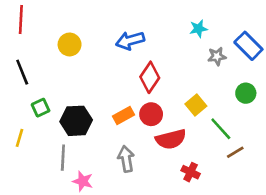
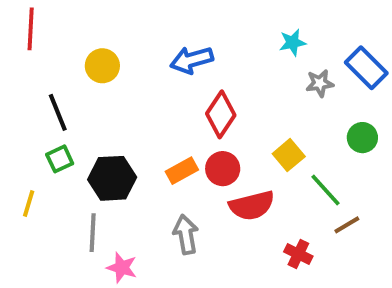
black line: (22, 72) -> (58, 112), moved
red cross: (191, 172) -> (298, 254), moved

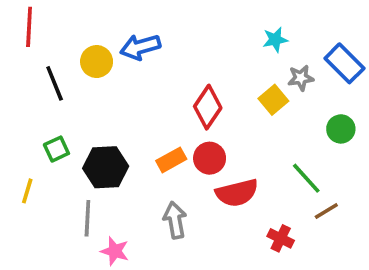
blue arrow: (192, 60) -> (140, 47), moved
black line: (58, 112) -> (55, 83), moved
yellow square: (289, 155) -> (273, 100), moved

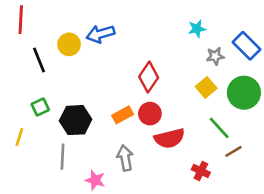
yellow square: (273, 100) -> (206, 87), moved
green circle: (341, 129) -> (244, 93), size x1.6
pink star: (115, 251) -> (95, 180), moved

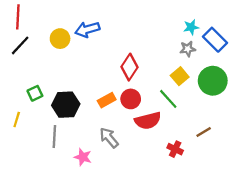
cyan star: (197, 29) -> (191, 27), moved
black line: (39, 60) -> (20, 45), moved, turned 65
green line: (219, 128) -> (168, 99), moved
gray arrow: (125, 158) -> (109, 138), turned -30

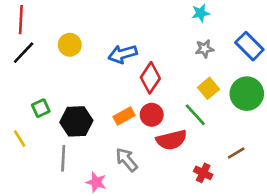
cyan star: (191, 27) -> (201, 13), moved
blue arrow: (87, 29) -> (123, 54), moved
gray star: (188, 49) -> (205, 49), moved
yellow line: (17, 119) -> (20, 139), turned -49

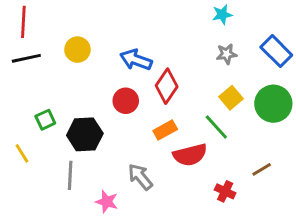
black line: (24, 53) -> (26, 58), turned 35
blue arrow: (123, 54) -> (136, 60), turned 36
red circle: (152, 115) -> (126, 101), moved
orange rectangle: (124, 116) -> (165, 130), moved

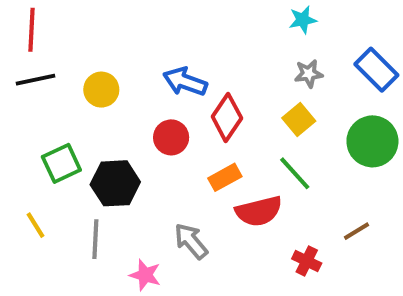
yellow circle: (77, 50) -> (101, 90), moved
yellow square: (231, 98) -> (299, 119), moved
green square: (45, 120) -> (61, 163), size x1.4
yellow line: (22, 153) -> (36, 225), moved

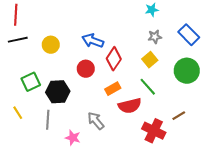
red cross: (307, 261) -> (154, 131), size x1.6

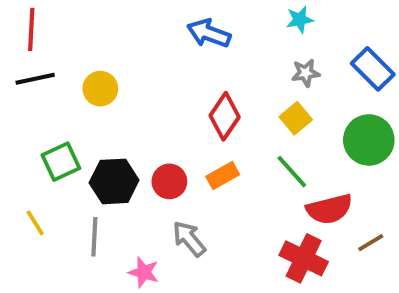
blue arrow: (93, 41) -> (209, 33), moved
red circle: (86, 69) -> (169, 181), moved
red semicircle: (130, 106) -> (329, 209), moved
brown line: (179, 116) -> (371, 243), moved

